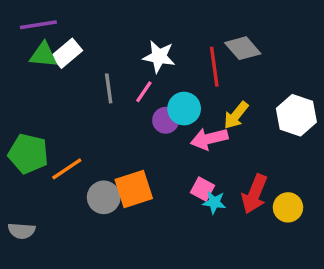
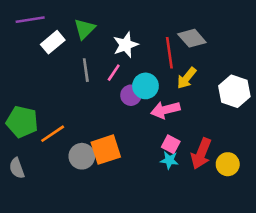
green triangle: (43, 55) -> (84, 29), moved, turned -50
white star: (159, 57) -> (126, 45), turned -30
yellow arrow: (236, 115) -> (187, 78), moved
pink square: (203, 189) -> (171, 144), moved
gray semicircle: (22, 231) -> (17, 168), moved, turned 66

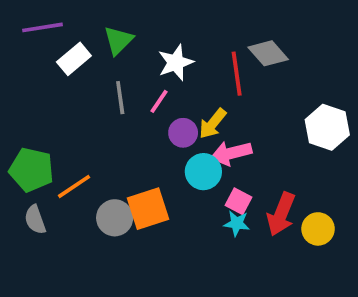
yellow arrow: (187, 78) -> (213, 124), moved
cyan circle: (145, 86) -> (203, 172), moved
gray semicircle: (17, 168) -> (35, 220), moved

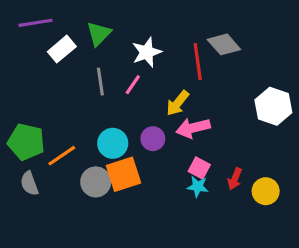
purple circle: (183, 133) -> (153, 139), moved
cyan circle: (203, 172) -> (113, 143), moved
red arrow: (281, 214) -> (235, 179), size x0.6

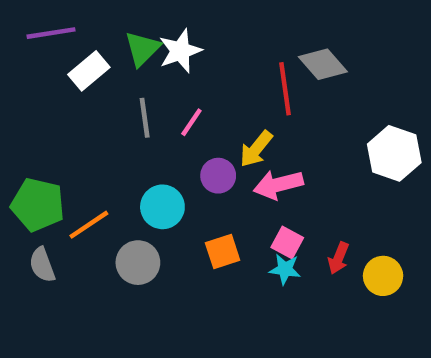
white star: (147, 52) -> (180, 51), moved
purple circle: (153, 139) -> (218, 176), moved
orange square: (124, 174) -> (223, 251), moved, size x0.7

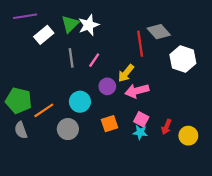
white hexagon: (394, 153) -> (183, 59), moved

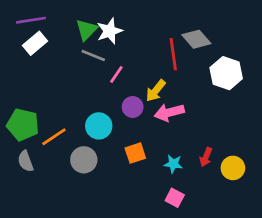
white rectangle: (44, 35) -> (35, 43), moved
gray line: (71, 58) -> (93, 55), moved, turned -60
pink square: (141, 119) -> (175, 198), moved

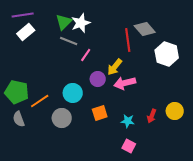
yellow circle: (233, 168) -> (175, 111), moved

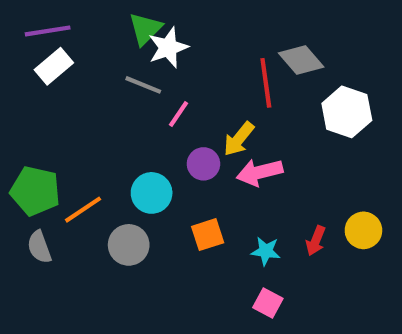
green triangle: (64, 22) -> (145, 29), moved

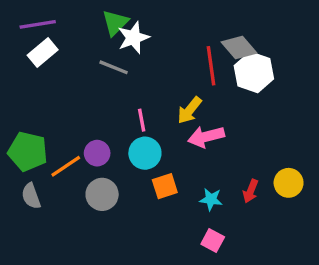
white hexagon: (347, 112) -> (254, 72), moved
pink line: (179, 114) -> (142, 120), moved, turned -45
purple circle: (203, 164) -> (97, 153), moved
cyan circle: (152, 193) -> (145, 153), moved

